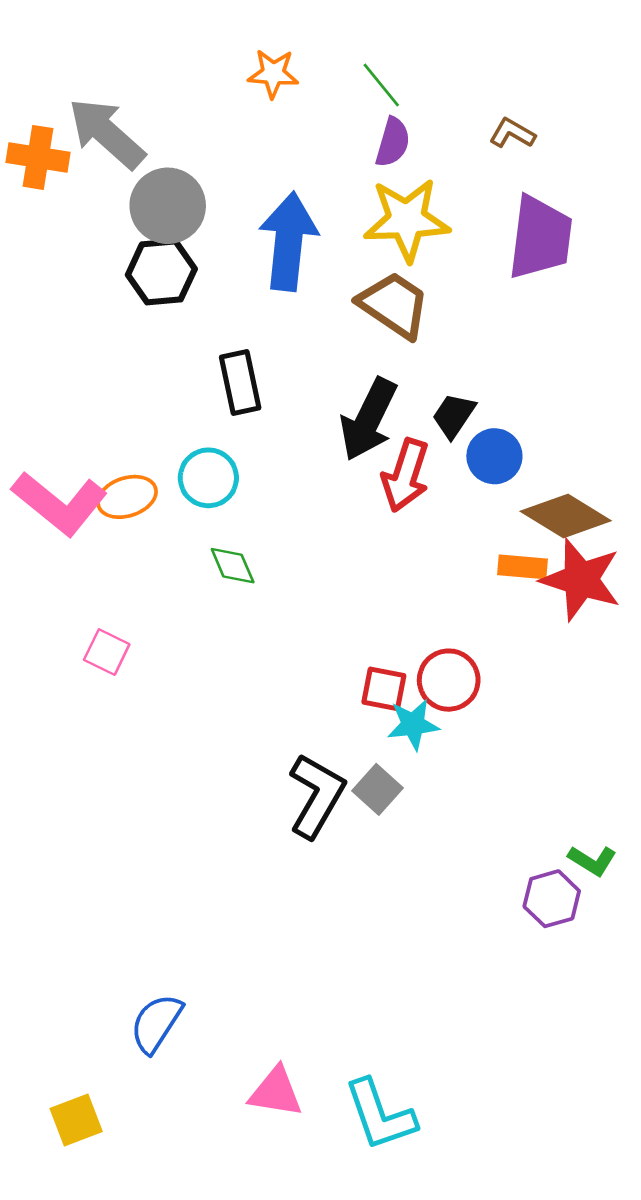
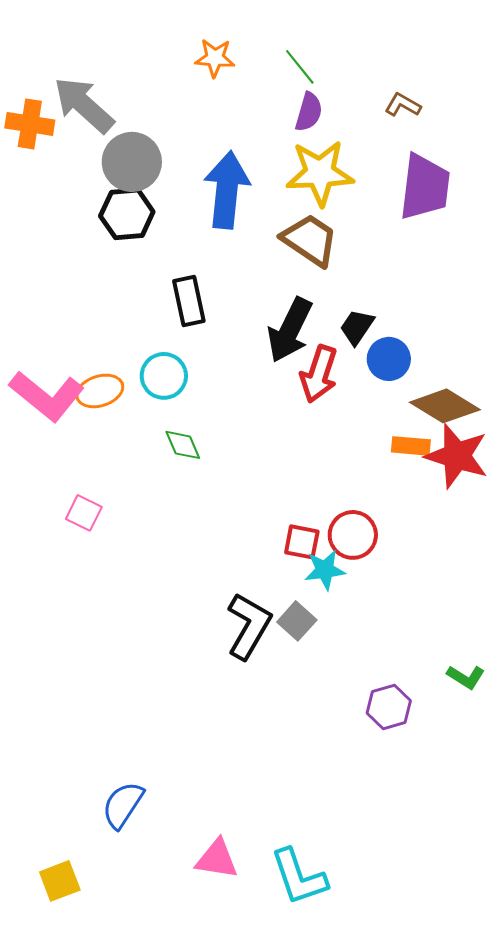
purple hexagon: (552, 899) -> (389, 707), moved

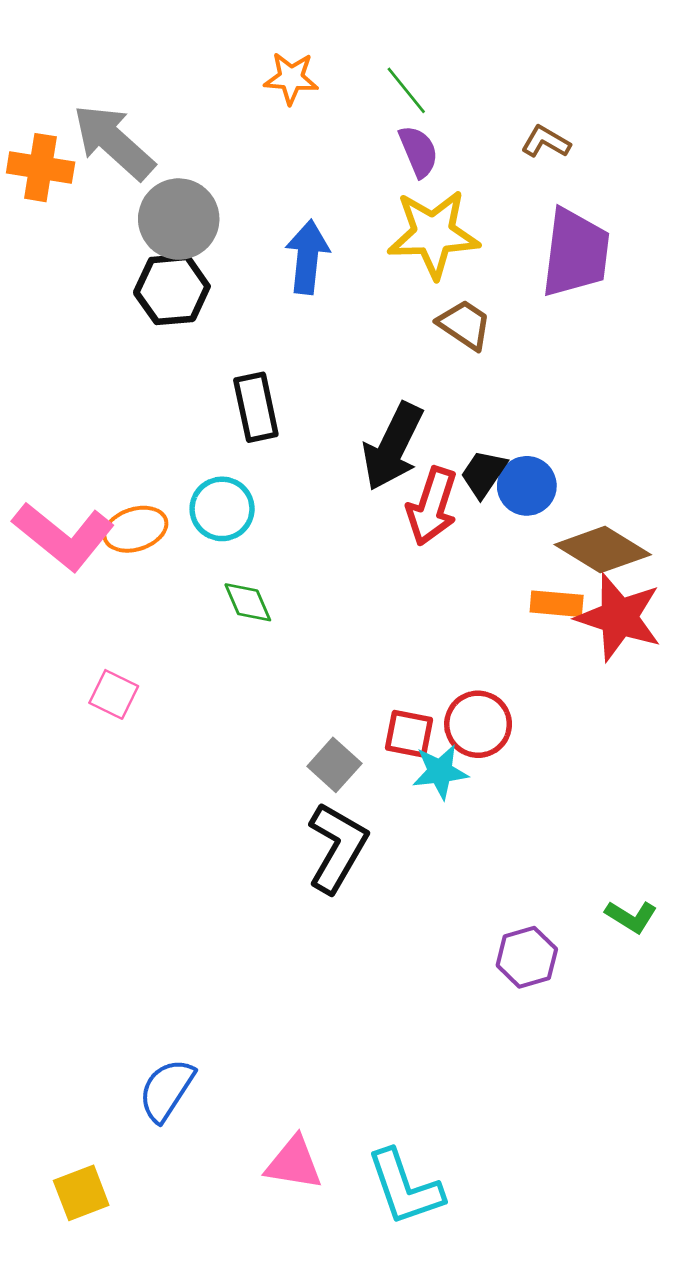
purple semicircle: (309, 112) -> (418, 151), turned -39
blue arrow: (227, 190) -> (307, 257), size x0.7
brown trapezoid: (310, 240) -> (465, 325), moved, size x0.7
black trapezoid: (357, 327) -> (483, 474), moved
gray square: (297, 621) -> (334, 765), moved

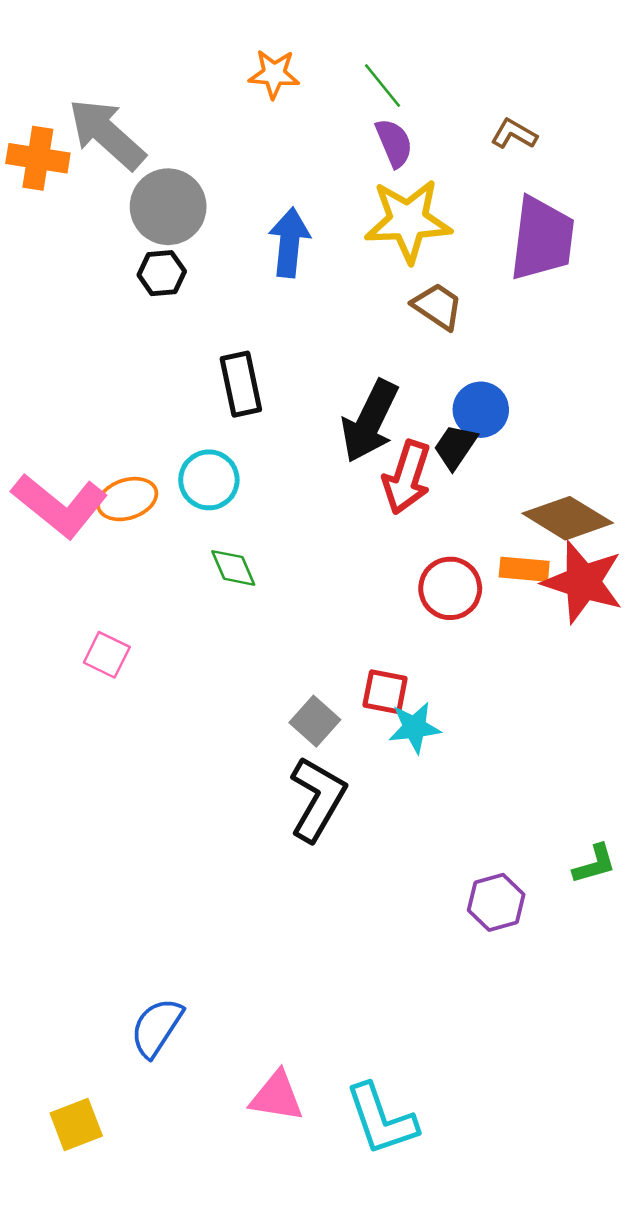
black hexagon: (172, 289) -> (162, 273), size x0.7
blue circle: (527, 486) -> (481, 410), moved
red circle: (478, 724) -> (450, 588), moved
green L-shape: (631, 917) -> (594, 864), turned -48

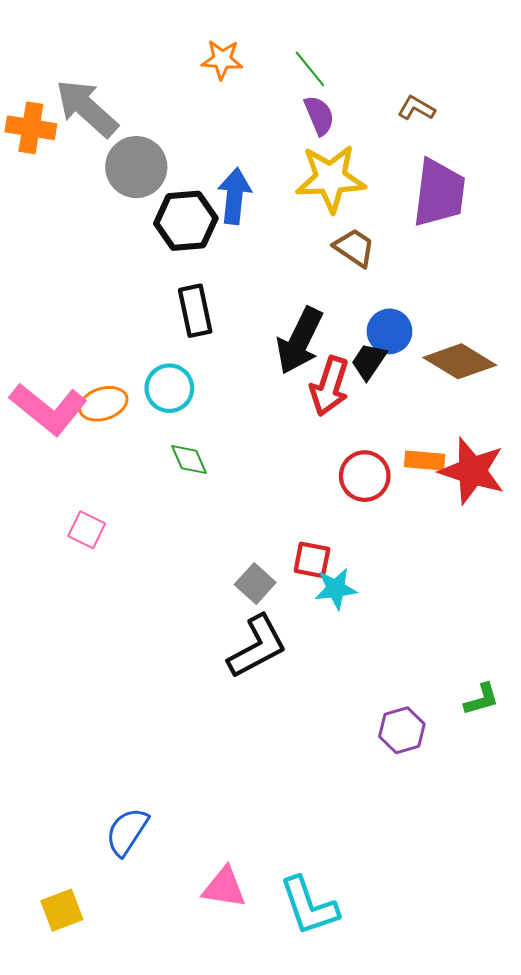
black hexagon: (162, 273) -> (186, 221), moved, size x1.6
brown diamond: (568, 518) -> (460, 361), moved
black L-shape: (317, 799) -> (257, 647), turned 32

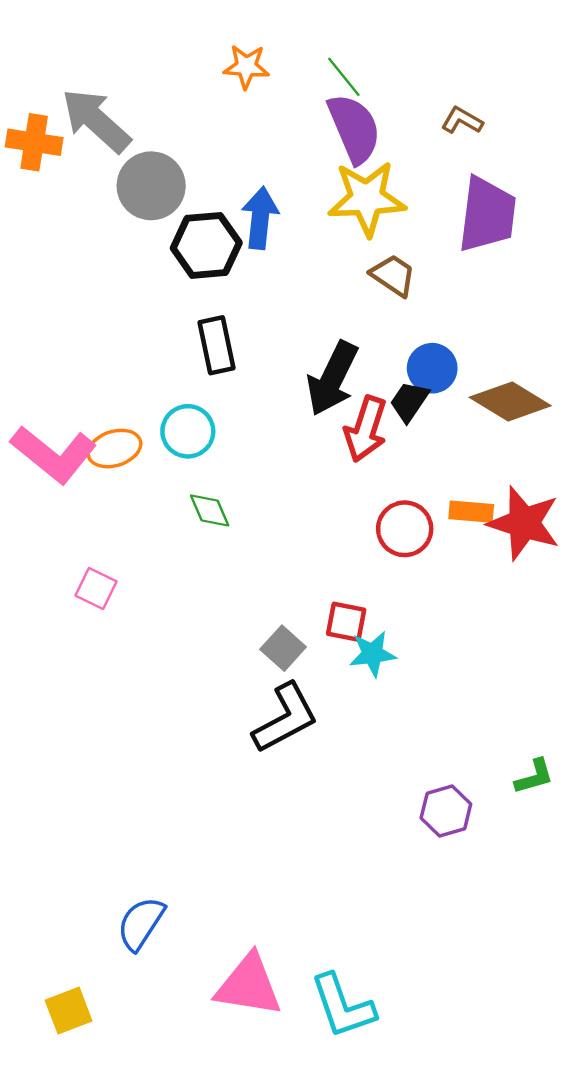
purple semicircle: (319, 115) -> (354, 128), size x1.6
pink triangle: (224, 887) -> (249, 985), size x1.4

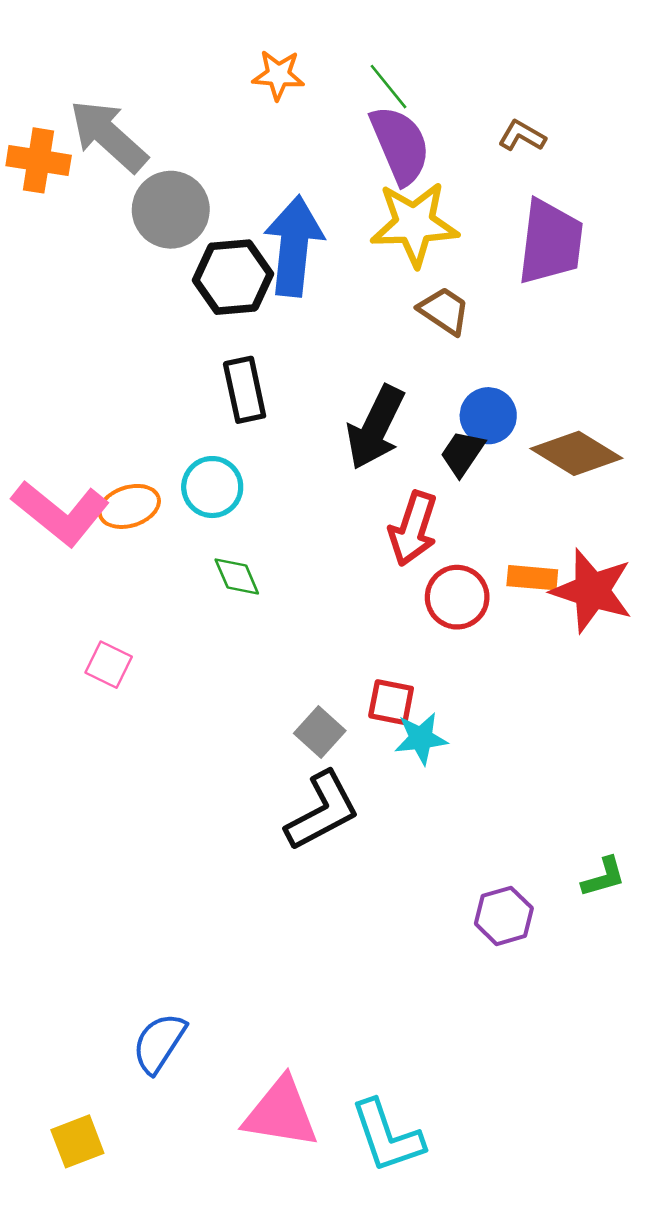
blue arrow: (260, 218) -> (294, 246), size x1.4
red arrow: (366, 429) -> (413, 528), moved

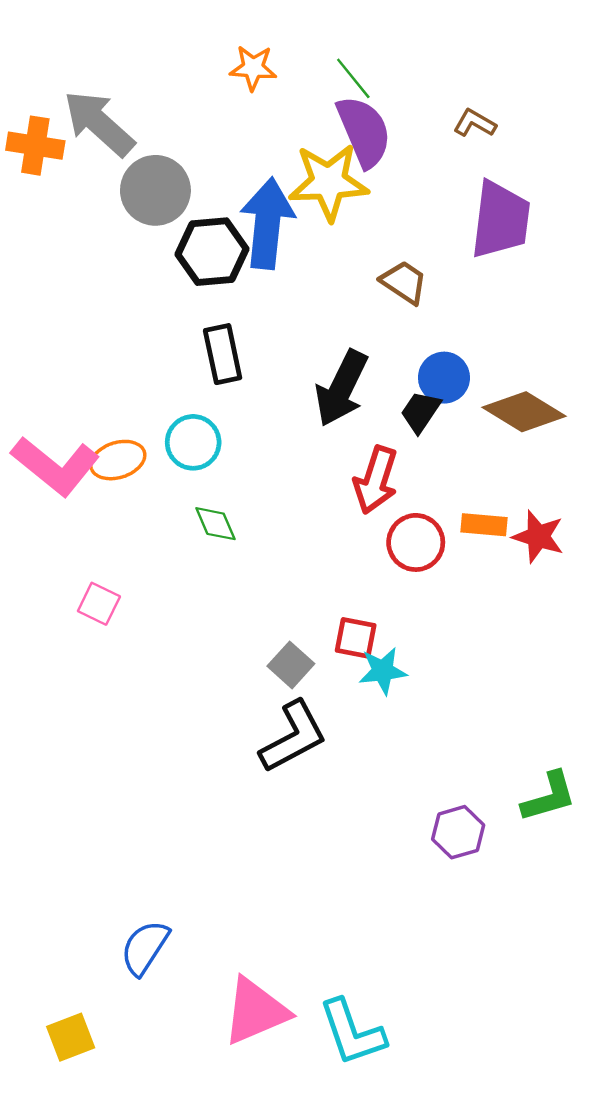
yellow star: (414, 224) -> (329, 182), moved
red star: (592, 591) -> (538, 537), size x0.7
green L-shape: (604, 877) -> (549, 797), size x1.4
pink triangle: (281, 1113) -> (256, 1011), turned -32

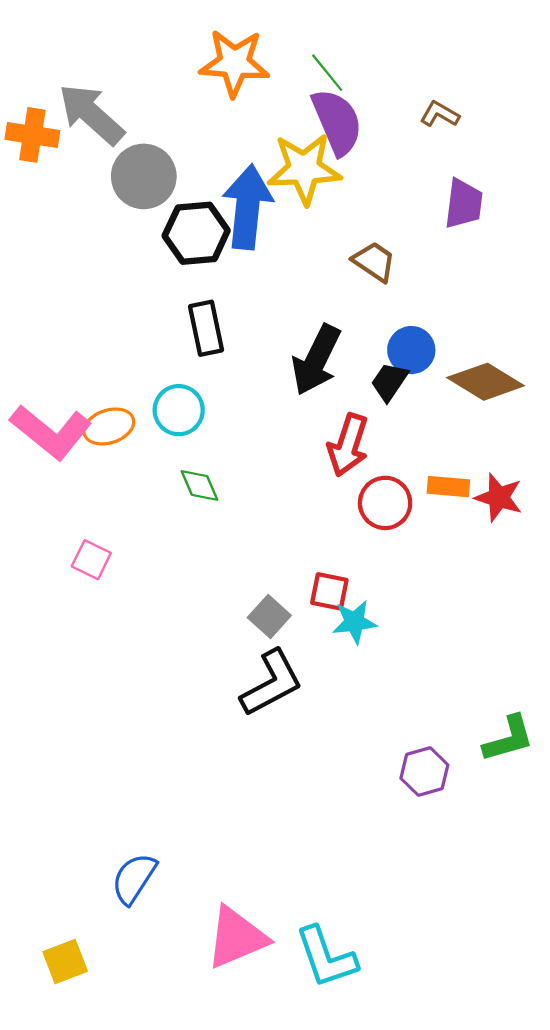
orange star: (253, 68) -> (234, 63), size x1.6
purple trapezoid: (501, 220) -> (464, 204), size x0.7

